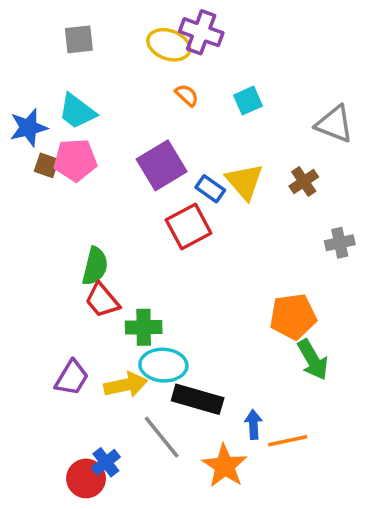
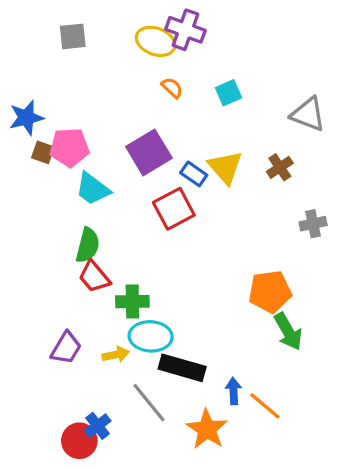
cyan trapezoid: (77, 111) -> (93, 189), moved
yellow arrow: (126, 385) -> (116, 355), size x0.7
orange line: (288, 441) -> (265, 406), turned 52

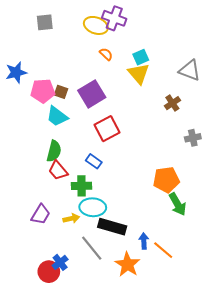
brown square: (43, 152) -> (61, 92), moved
yellow triangle: (225, 167) -> (139, 73), moved
blue rectangle: (194, 174) -> (94, 161), moved

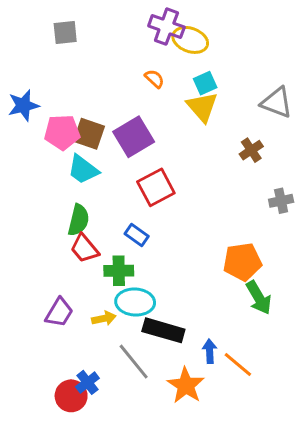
yellow ellipse: (96, 25) -> (190, 40), moved
brown square: (61, 92) -> (89, 134), size x1.5

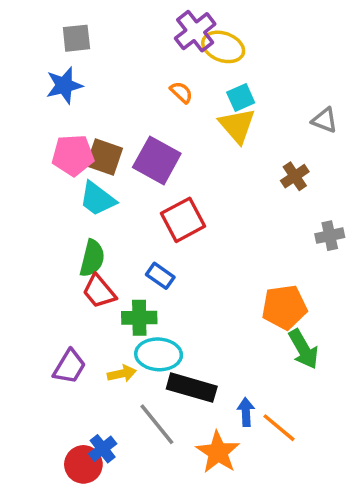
purple cross: (166, 27) -> (195, 31), turned 32
gray triangle: (277, 102) -> (324, 120), size x0.7
blue star: (23, 105) -> (64, 85), moved
purple square: (134, 137) -> (157, 160), turned -30

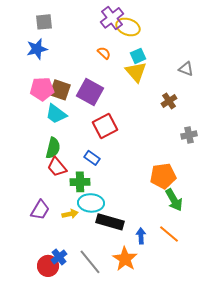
gray line: (157, 424) -> (90, 262), moved
orange line: (279, 428) -> (169, 234), moved

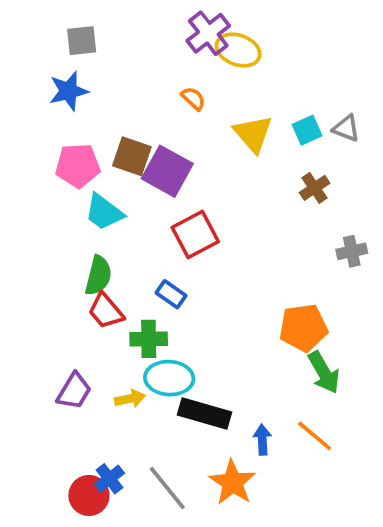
cyan square: (138, 56) -> (307, 130), moved
brown square: (60, 90) -> (132, 156), moved

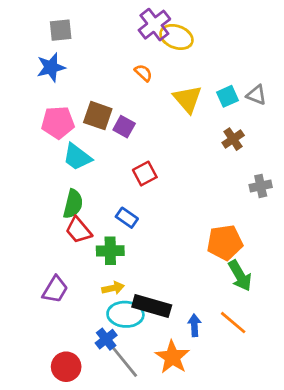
purple square: (167, 171) -> (124, 127), size x0.6
red square: (195, 235) -> (145, 174), size x0.7
cyan ellipse: (169, 378) -> (125, 314), moved
yellow arrow: (130, 399) -> (113, 288), moved
blue cross: (109, 479) -> (106, 339), moved

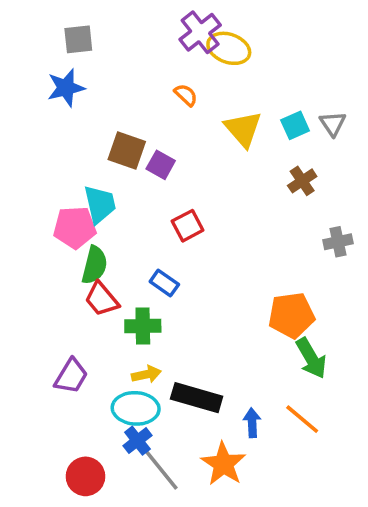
gray triangle: (257, 95) -> (333, 124), turned 35
pink pentagon: (58, 123) -> (75, 227), moved
cyan trapezoid: (77, 157) -> (100, 204), turned -140
cyan ellipse: (125, 314) -> (136, 408), moved

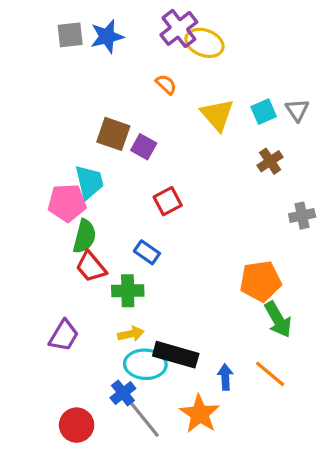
blue star: (66, 88) -> (107, 36), moved
cyan ellipse: (136, 408) -> (145, 364), moved

